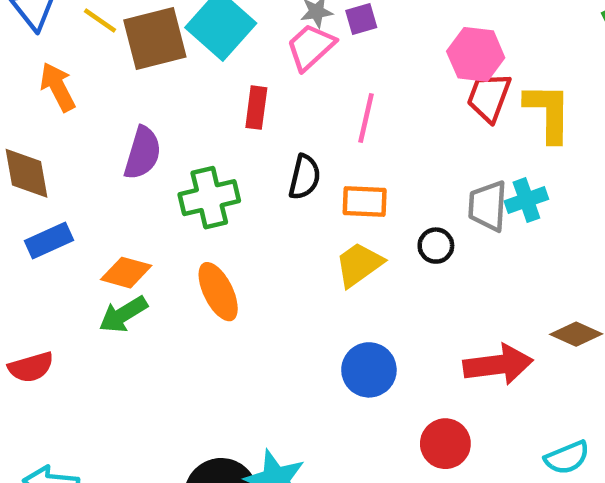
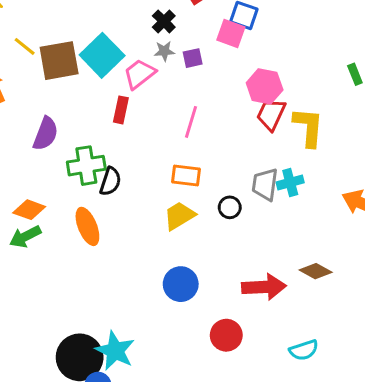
pink trapezoid: (311, 47) -> (140, 74), moved
black semicircle: (304, 177) -> (110, 181), moved

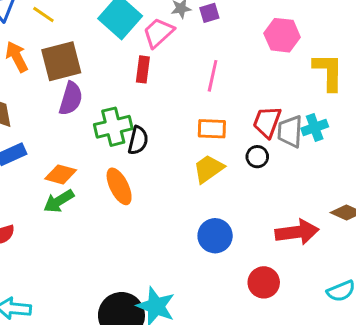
brown square: (59, 61) -> (61, 61), moved
red trapezoid: (271, 114) -> (267, 122), moved

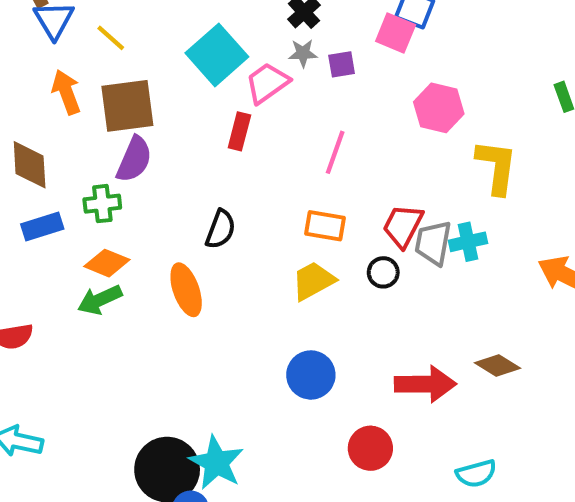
green cross: (113, 127) -> (102, 204), moved, size x0.7

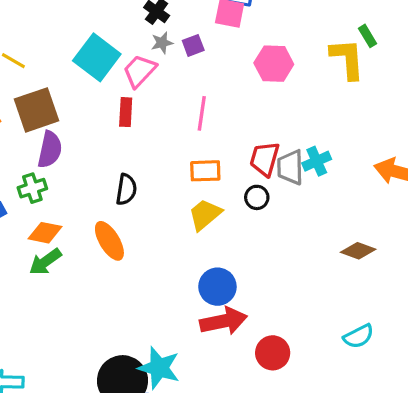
yellow L-shape: (497, 167) -> (347, 59), moved
red arrow: (425, 384) -> (223, 321), moved
red circle: (370, 448) -> (273, 353), moved

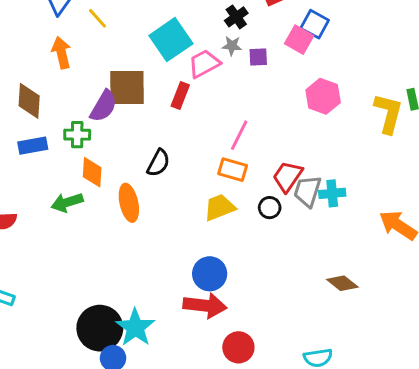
brown square: (36, 110) -> (127, 88), moved
pink line: (202, 113) -> (239, 135), moved
orange diamond: (45, 233) -> (92, 172), moved, turned 64

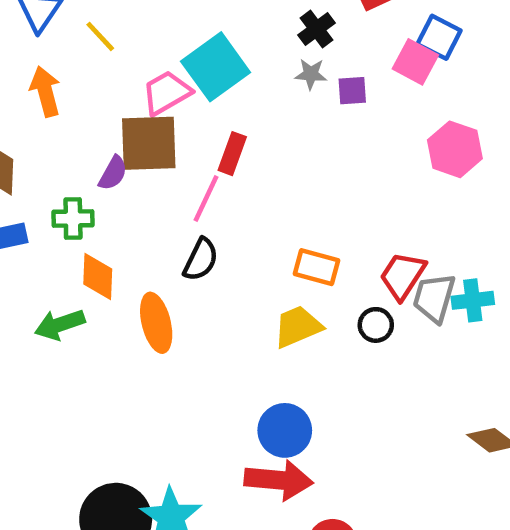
pink trapezoid: (204, 64) -> (167, 93), moved
purple semicircle: (104, 106) -> (113, 173), size x0.7
pink line: (239, 135) -> (206, 198), moved

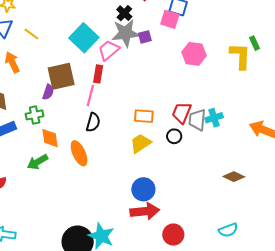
gray star: (311, 74) -> (126, 33), size x2.0
pink trapezoid: (167, 93) -> (109, 50), moved

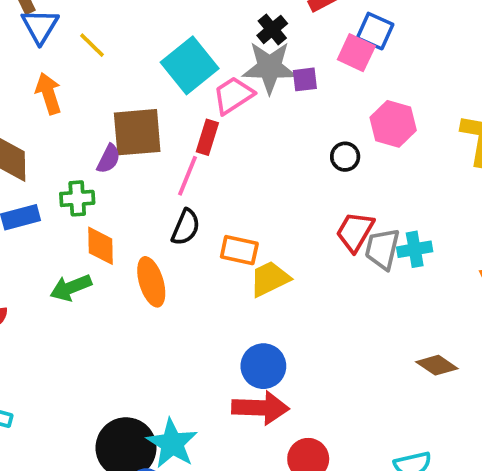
orange rectangle: (144, 116) -> (239, 250), moved
black circle: (174, 136) -> (345, 157), moved

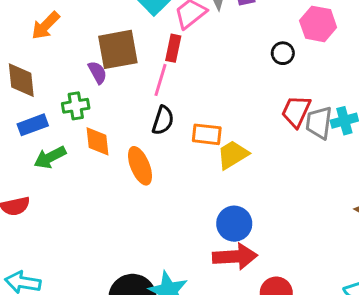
orange arrow: (49, 93) -> (45, 26), turned -112
purple semicircle: (109, 159) -> (97, 72), turned -50
green arrow: (71, 288) -> (50, 157), moved

